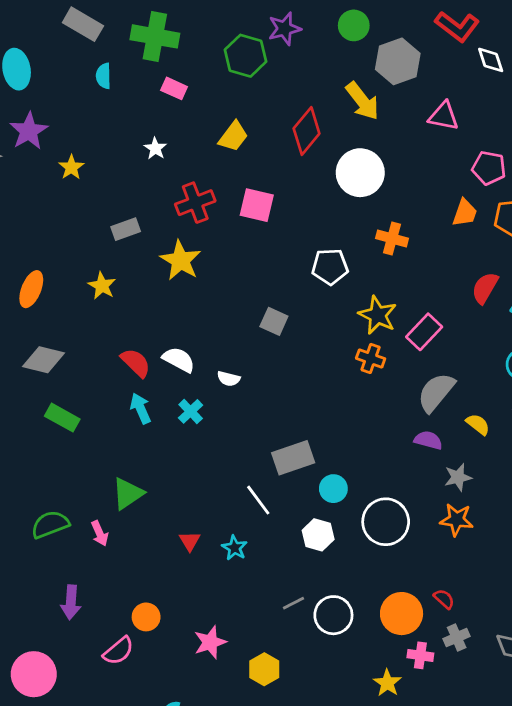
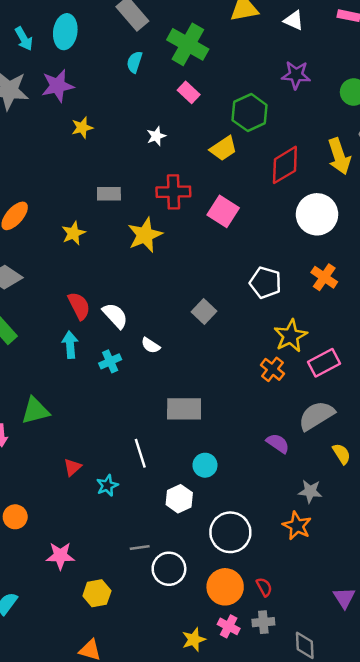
green hexagon: (246, 56) -> (250, 113), moved
purple semicircle: (428, 440) -> (278, 443), moved
gray rectangle: (293, 458) -> (184, 409), moved
white circle: (386, 522) -> (230, 532), moved

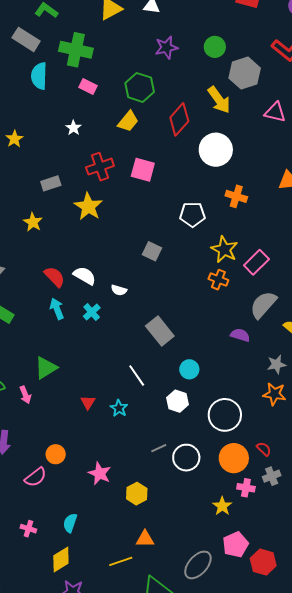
cyan semicircle: (135, 62) -> (39, 76), size x1.5
gray rectangle: (184, 409) -> (160, 331), turned 68
pink star: (60, 556) -> (100, 473), turned -30

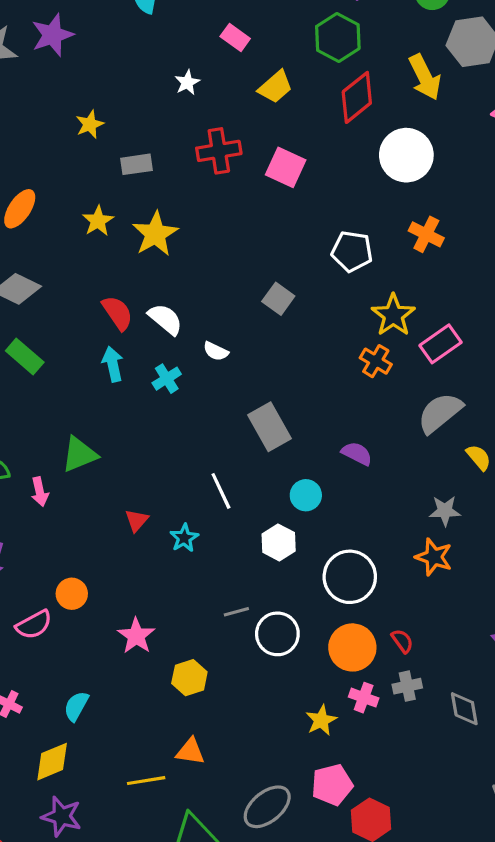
pink rectangle: (88, 86) -> (235, 38), moved
green hexagon: (140, 87) -> (338, 38), moved
yellow star: (14, 139) -> (90, 124), moved
yellow star: (88, 207) -> (155, 234), moved
purple semicircle: (240, 335) -> (357, 454), moved

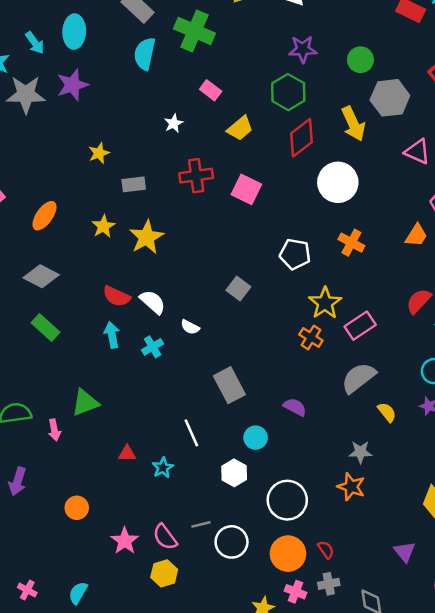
red semicircle: (117, 313) -> (117, 296), turned 148
red triangle: (137, 520) -> (127, 454), turned 48
pink semicircle: (34, 625) -> (165, 537), moved, turned 80

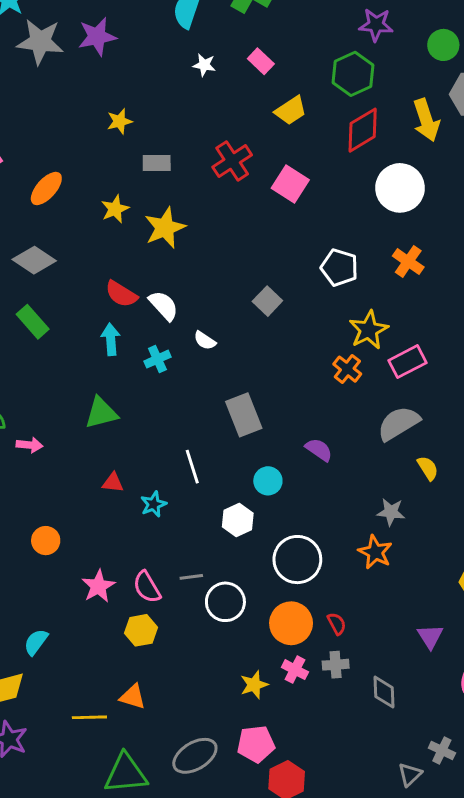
white star: (174, 123) -> (204, 65), moved, turned 30
red cross: (196, 176) -> (232, 161), turned -32
green triangle: (85, 403) -> (101, 413), moved
pink arrow: (54, 430) -> (29, 445), turned -80

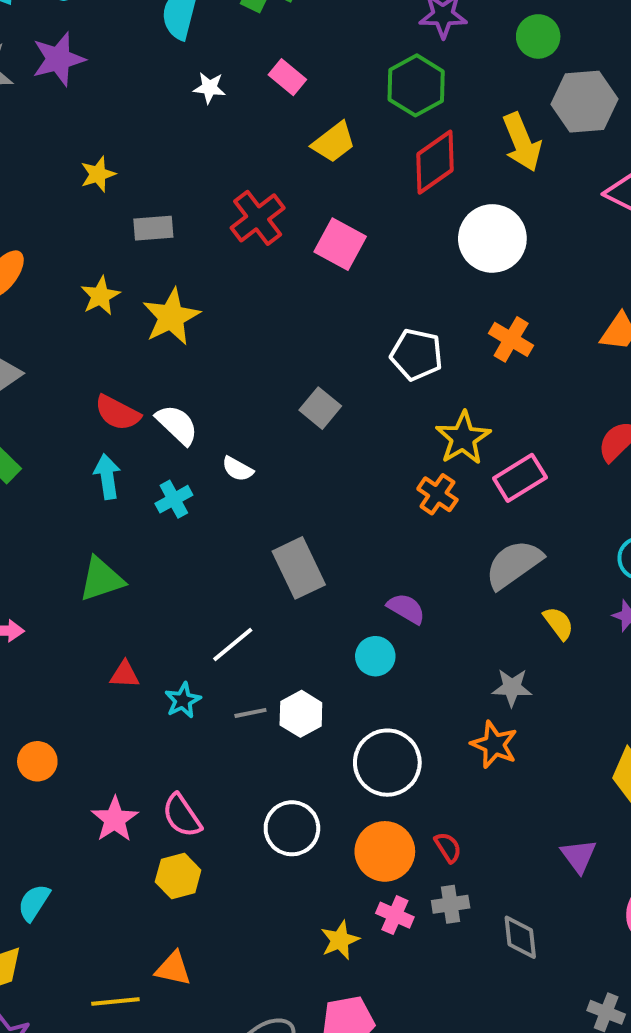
white line: (192, 467) -> (233, 644), turned 72
cyan circle: (268, 481) -> (375, 656), moved
gray line: (191, 577) -> (250, 713), moved

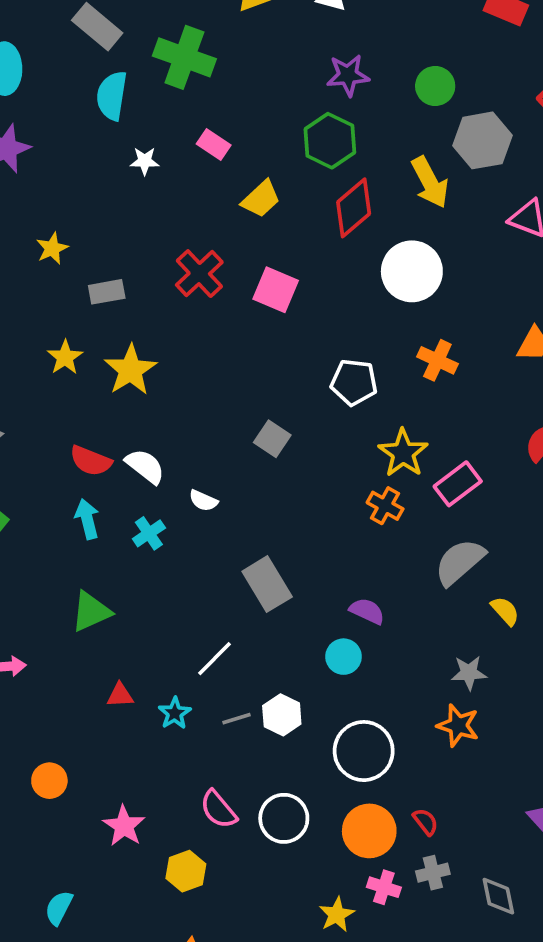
pink semicircle: (182, 816) -> (218, 809), moved

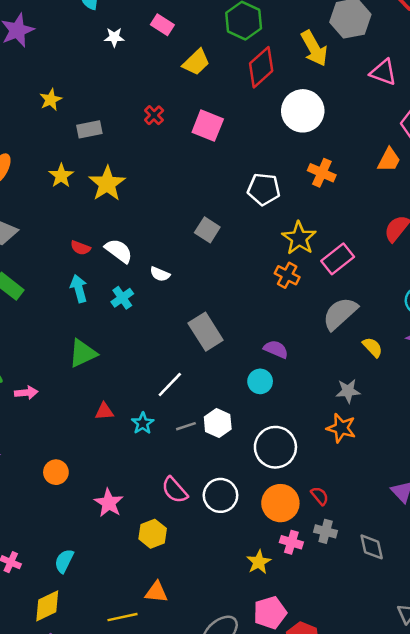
red cross: (199, 274) -> (154, 115), size x0.6
red semicircle: (91, 461) -> (80, 248), size x0.7
gray cross: (433, 873) -> (326, 531), turned 30

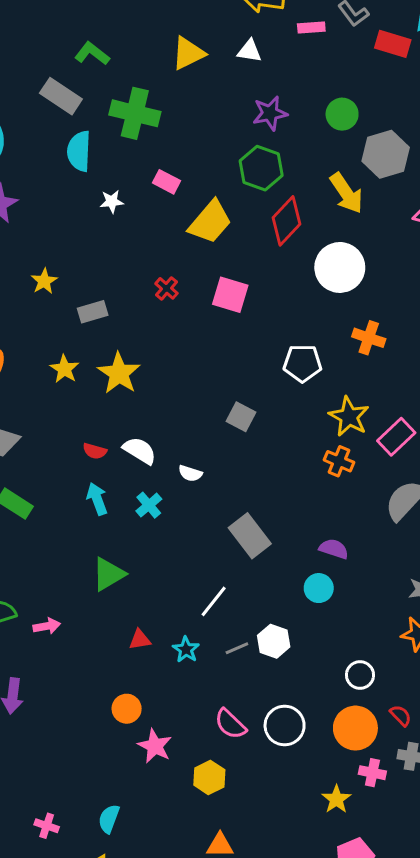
yellow trapezoid: (196, 62) -> (210, 222), size x1.4
white circle: (275, 447) -> (360, 675), moved, size x0.6
orange circle: (56, 472) -> (127, 709), moved

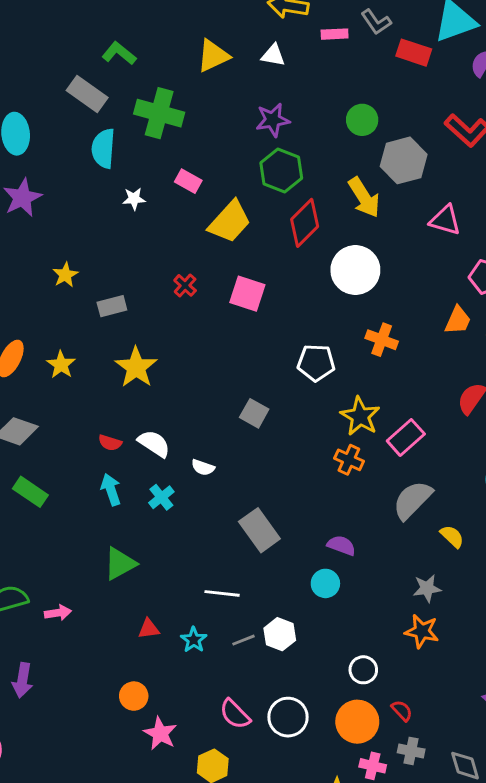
purple star: (270, 113) -> (273, 120), moved
yellow star: (64, 369) -> (61, 365), moved
white line: (214, 601) -> (222, 593), turned 56

